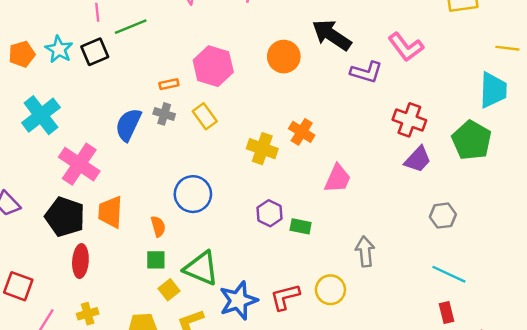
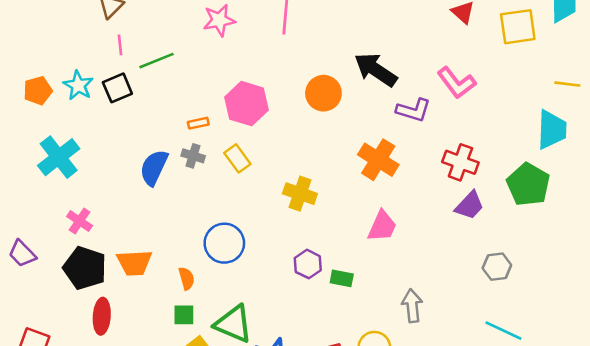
orange cross: (302, 132) -> (378, 160), moved, size x1.4
pink cross: (79, 164) -> (80, 221), moved, size x0.6
orange trapezoid: (110, 212) -> (134, 263), turned -96

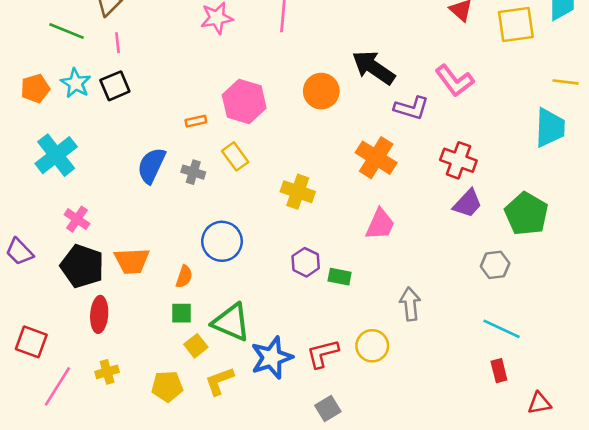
green line: (157, 61) -> (67, 31), moved, turned 44
gray cross: (193, 156) -> (193, 172), moved
green pentagon: (528, 184) -> (526, 214), moved
orange semicircle: (187, 278) -> (184, 277), turned 35

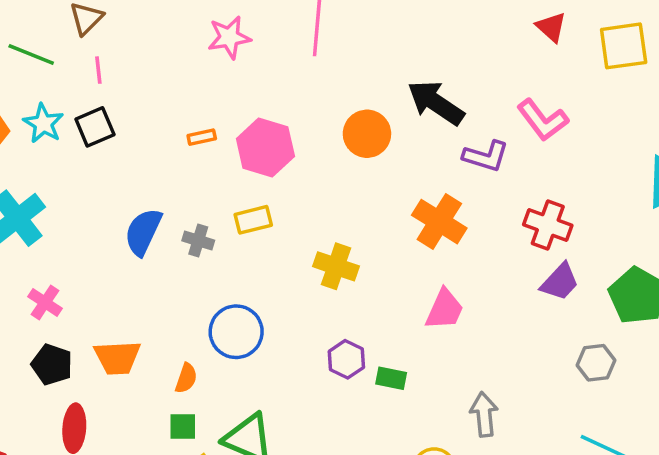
orange rectangle: (196, 121) -> (202, 137), moved
yellow rectangle: (235, 156) -> (253, 220), turned -68
black pentagon: (82, 266) -> (52, 364), size x0.7

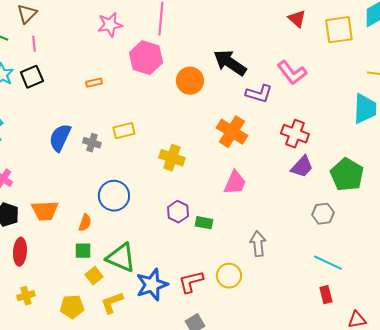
pink hexagon: (265, 148) -> (146, 58), moved

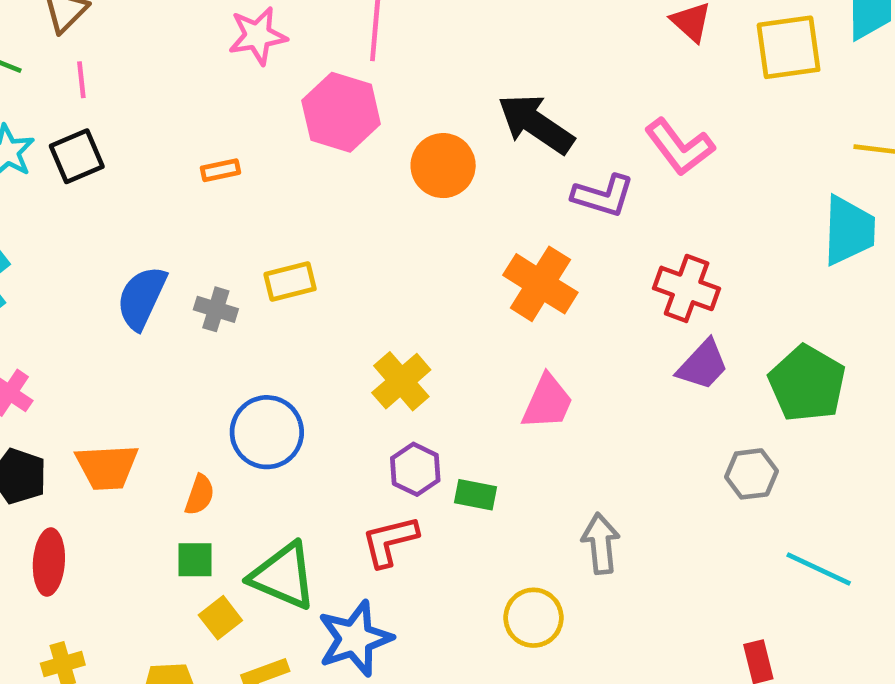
yellow cross: (172, 158) -> (401, 381), moved, turned 30
cyan line: (328, 263) -> (819, 569), moved
red L-shape: (191, 282) -> (390, 541), moved

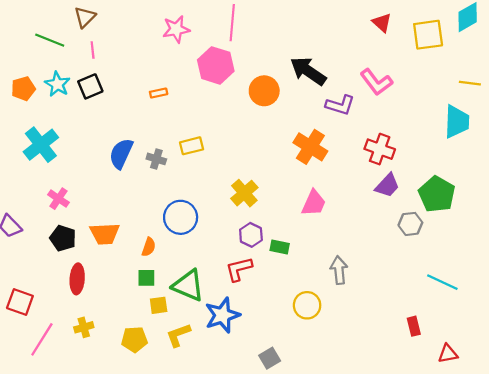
gray hexagon: (751, 474) -> (410, 224), moved
yellow square: (220, 618) -> (159, 305), turned 30

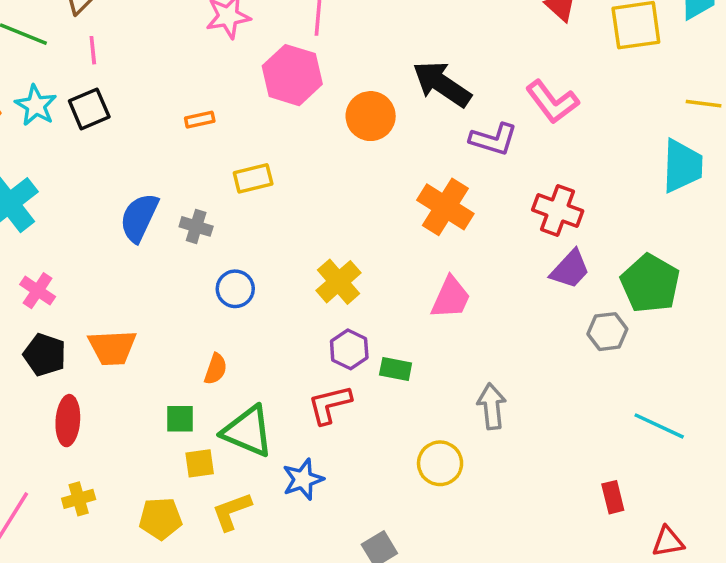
yellow rectangle: (192, 146) -> (253, 178), moved
blue circle: (181, 217) -> (235, 289), moved, size x0.7
orange semicircle: (149, 247) -> (216, 369), moved
blue star: (222, 315) -> (303, 479), size x0.7

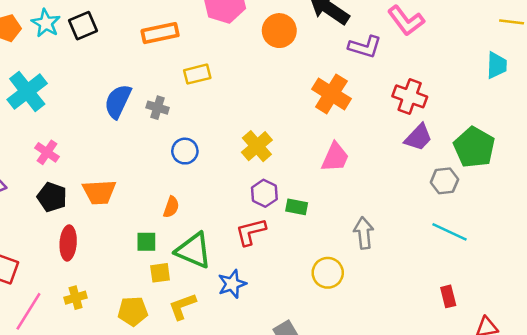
orange rectangle: (200, 120) -> (160, 33), size x1.8
cyan trapezoid: (682, 166) -> (497, 65), size x0.7
cyan line: (659, 426) -> (449, 232), moved

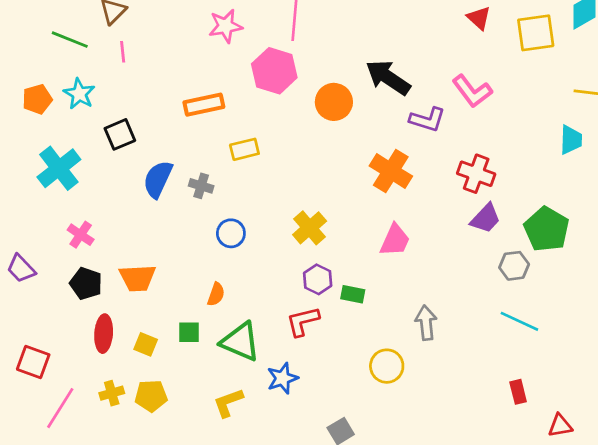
black square: (83, 26) -> (120, 134), moved
yellow square: (160, 273) -> (146, 344), moved, turned 30
yellow pentagon: (133, 311) -> (151, 396), moved

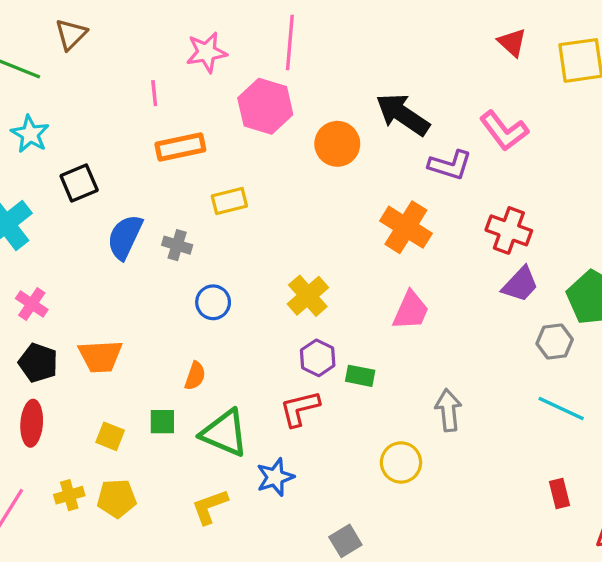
pink line: (123, 52) -> (154, 93), moved
red ellipse: (104, 334) -> (32, 423), moved

